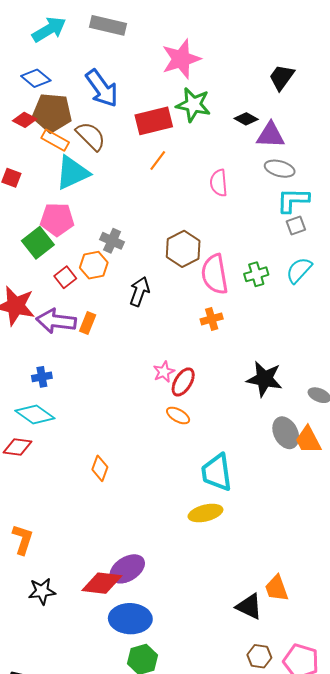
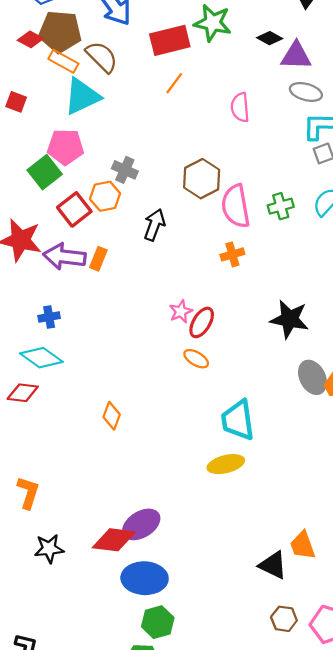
red square: (65, 277) -> (74, 209), size x1.4

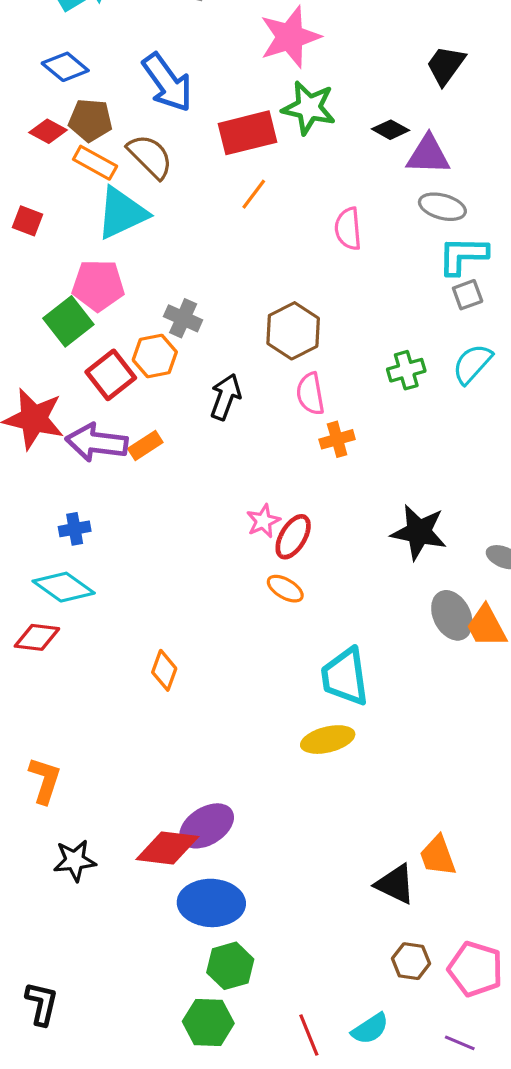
brown pentagon: (60, 32) -> (90, 120), size x0.7
pink semicircle: (236, 206) -> (310, 394), moved, size x0.7
orange rectangle: (98, 259) -> (145, 446), turned 35

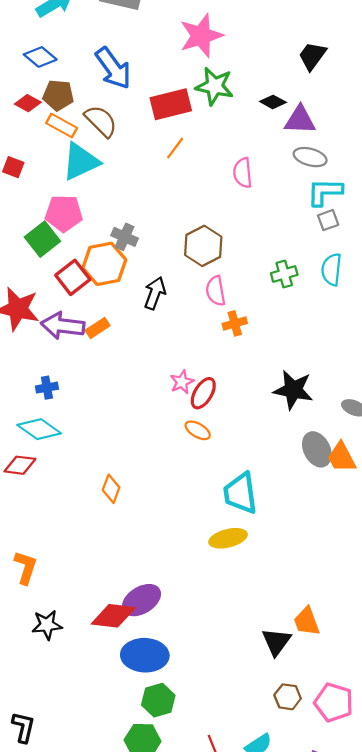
orange hexagon: (155, 356) -> (104, 264), size x1.4
cyan semicircle: (472, 364) -> (331, 269), turned -36
black triangle: (395, 884) -> (276, 642), turned 40

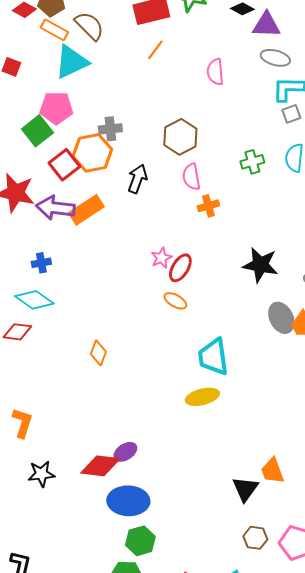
gray cross: (125, 237) -> (110, 129), turned -30
orange rectangle: (98, 328) -> (86, 210), size x1.6
purple ellipse: (141, 600) -> (125, 452), size x0.7

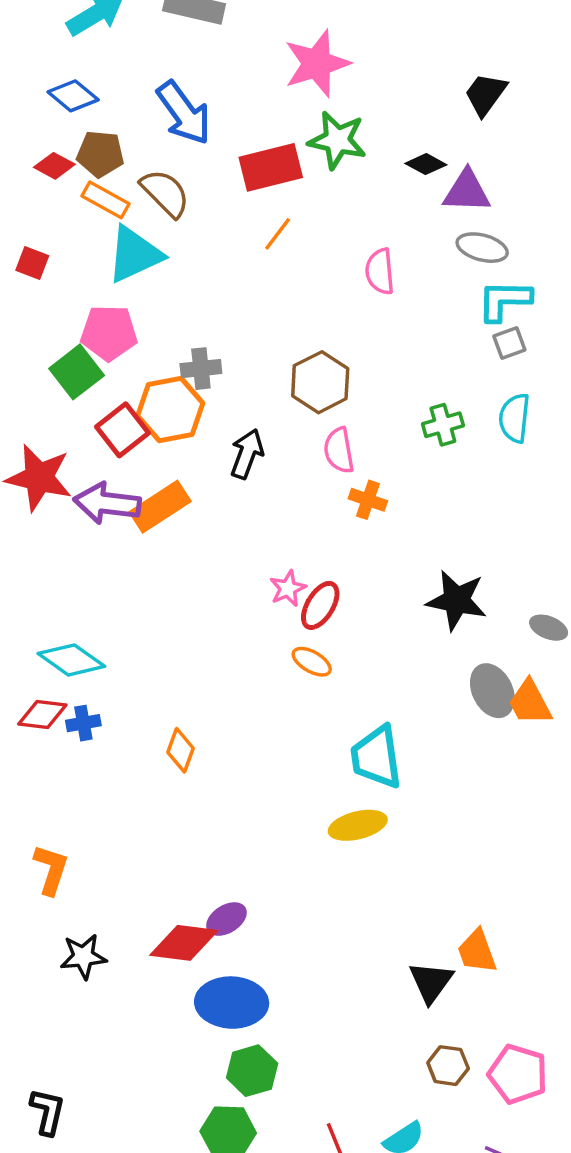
orange cross: (208, 206) -> (368, 500), turned 35
blue cross: (41, 263) -> (83, 723), moved

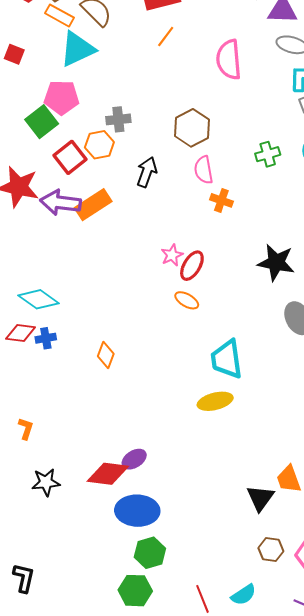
pink semicircle: (380, 271) -> (229, 60), size x1.4
orange hexagon: (170, 409) -> (99, 145), size x0.7
orange L-shape: (51, 870) -> (26, 429), size x0.7

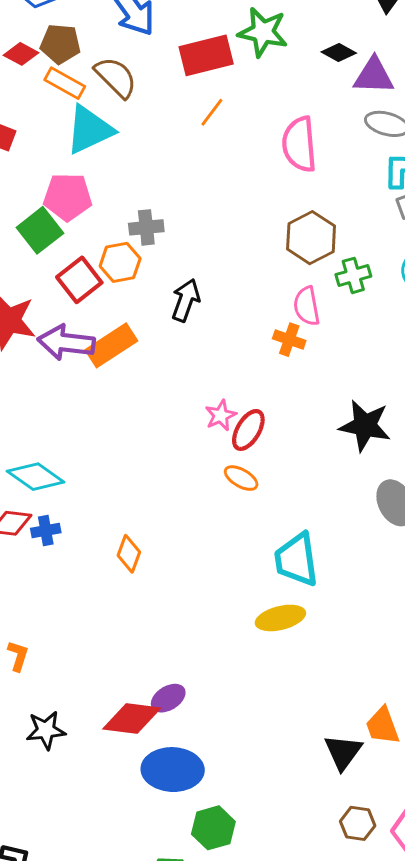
brown hexagon: (192, 128) -> (311, 238), moved
pink semicircle: (204, 170) -> (307, 306), moved
green hexagon: (150, 553) -> (213, 828), moved

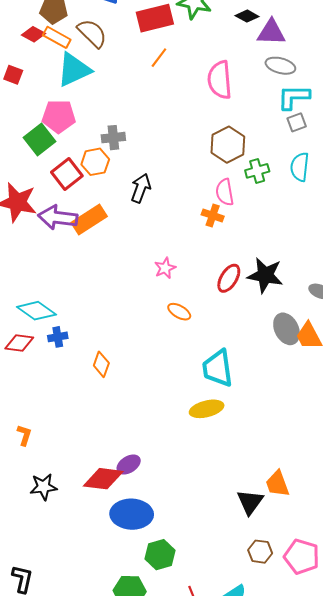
red diamond: (21, 54) -> (33, 34), moved
red ellipse: (248, 430) -> (229, 278), moved
blue cross: (46, 531) -> (58, 337), moved

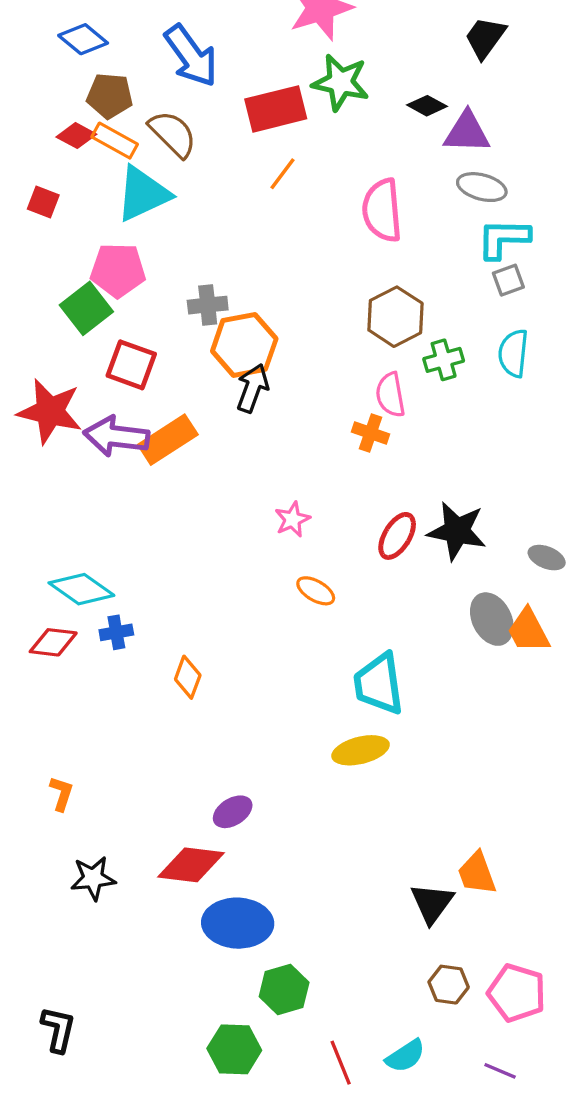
orange hexagon: (95, 162) -> (244, 345), moved, size x1.4
red square: (67, 174) -> (131, 365), turned -32
purple ellipse: (129, 465) -> (233, 812), moved

